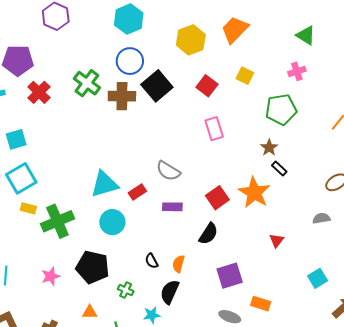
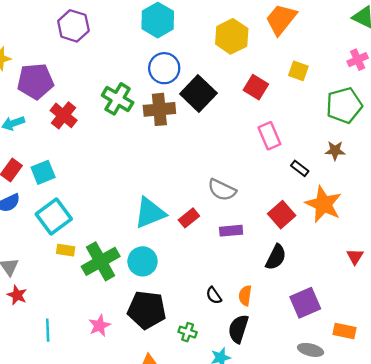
brown star: (269, 148) -> (335, 151), turned -30
black rectangle: (279, 168) -> (300, 168), moved
cyan circle: (112, 222) -> (142, 261), moved

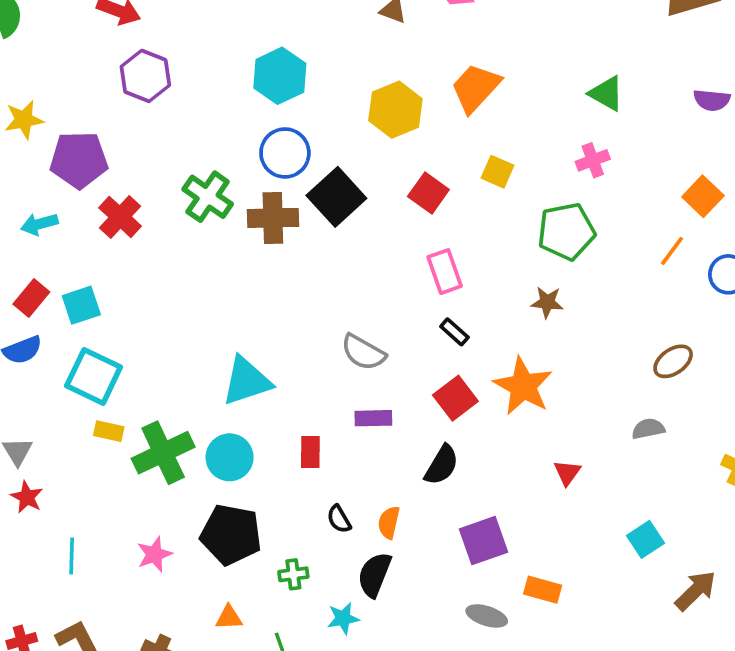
black rectangle: (300, 168) -> (454, 332), moved
cyan square: (54, 217) -> (94, 376), turned -32
red rectangle: (189, 218) -> (310, 452), moved, turned -54
green cross: (188, 332) -> (293, 574), turned -30

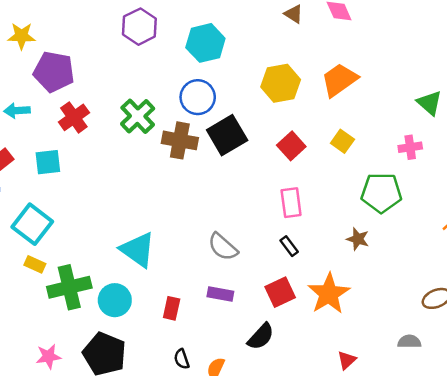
purple hexagon: (145, 76) -> (139, 27), moved
cyan square: (81, 305) -> (48, 162), moved
cyan triangle: (247, 381) -> (138, 250), turned 42

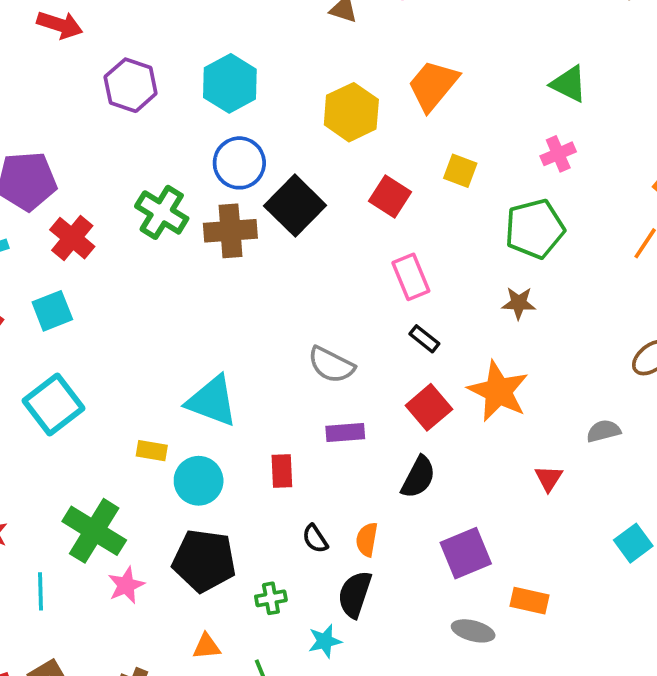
cyan square: (32, 224) -> (54, 404), turned 30
yellow rectangle: (35, 264) -> (152, 451), moved
green cross: (69, 287) -> (94, 531), moved, turned -30
gray semicircle: (409, 342) -> (604, 431), moved

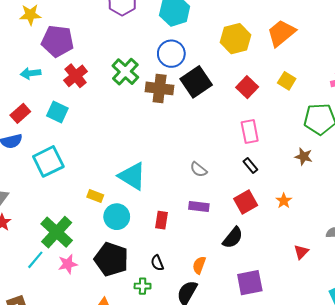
cyan square: (52, 311) -> (57, 112), turned 35
gray semicircle: (331, 365) -> (199, 169), size x0.7
orange star: (498, 391) -> (284, 201), size x0.5
black semicircle: (315, 539) -> (157, 263), moved
cyan line: (41, 591) -> (35, 260), moved, turned 30

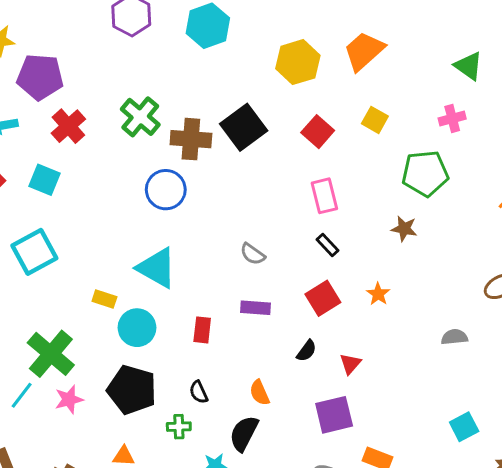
blue circle: (171, 54) -> (166, 190), moved
black semicircle: (233, 238) -> (307, 351), size x0.7
red triangle: (301, 252) -> (350, 364), moved
orange semicircle: (199, 265) -> (260, 393), turned -42

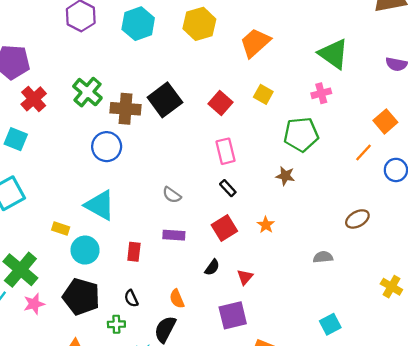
yellow hexagon: (298, 62) -> (199, 24), moved
green triangle: (469, 66) -> (334, 54), size x1.4

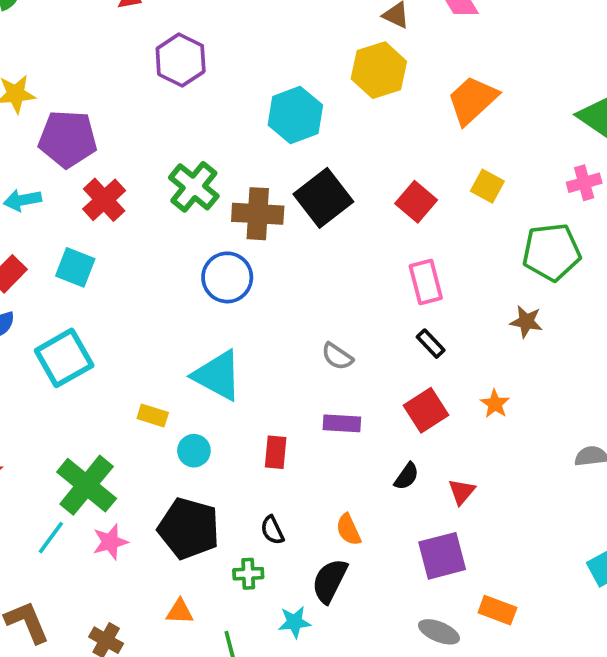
cyan hexagon: (138, 24) -> (295, 115), moved
cyan circle: (85, 250) -> (194, 451), size x0.7

